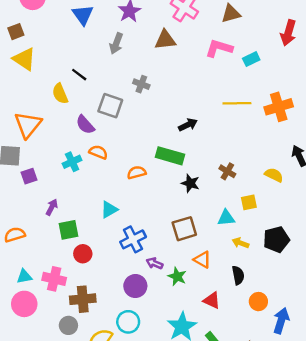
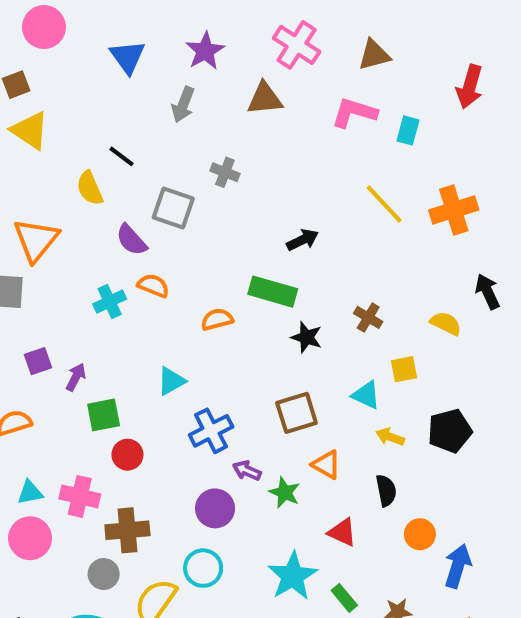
cyan rectangle: (251, 59) -> (408, 130), turned -49
yellow line: (237, 103) -> (384, 204), turned 48
purple square: (29, 176) -> (38, 361), moved
cyan triangle: (226, 218) -> (366, 395), turned 30

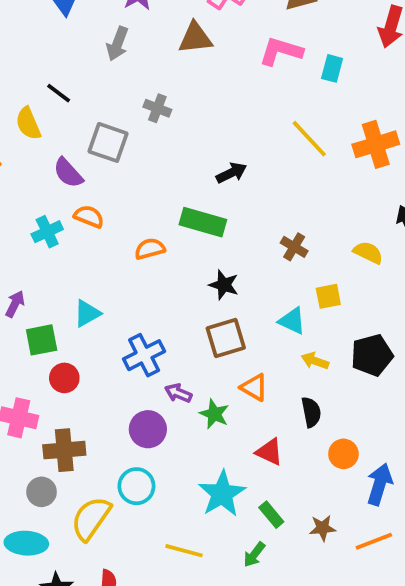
black star: (307, 337) -> (224, 285), moved
cyan triangle: (171, 381) -> (87, 313), moved

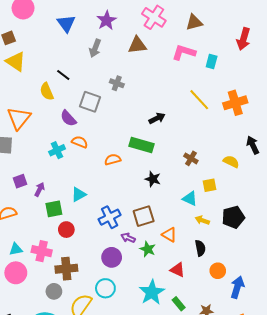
brown square: (226, 338) -> (144, 216), moved

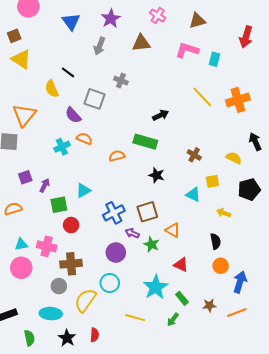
pink cross: (154, 17) -> (158, 15), size x0.7
black pentagon: (233, 217) -> (249, 189), moved
yellow arrow: (202, 220) -> (224, 213), moved
black semicircle: (200, 248) -> (216, 241), moved

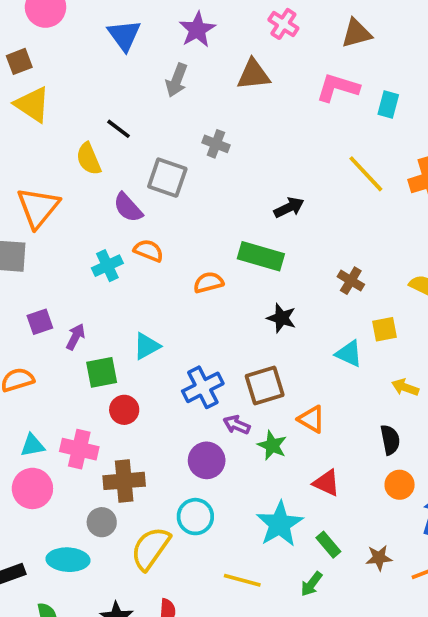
cyan ellipse: (51, 314) -> (68, 560), moved

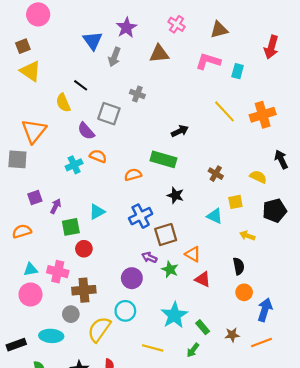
blue triangle: (124, 35) -> (93, 41), moved
blue cross: (203, 387) -> (141, 216), moved
red triangle: (326, 483) -> (203, 279), moved

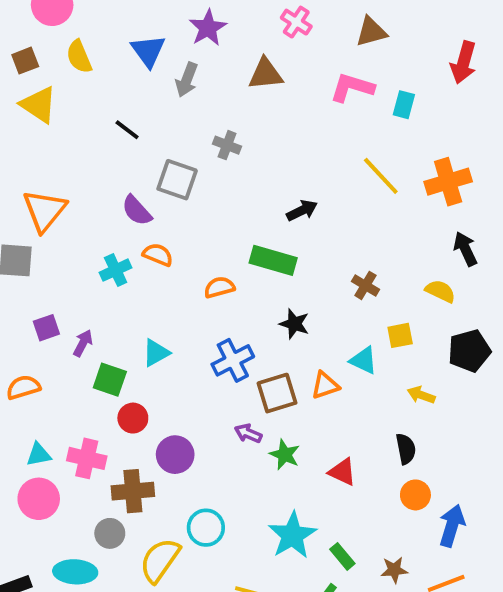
yellow semicircle: (63, 103) -> (79, 57), moved
black arrow: (281, 159) -> (465, 249), moved
green square: (71, 227) -> (110, 380), turned 30
orange triangle: (193, 254) -> (325, 385), moved, turned -49
purple circle: (132, 278) -> (175, 455), moved

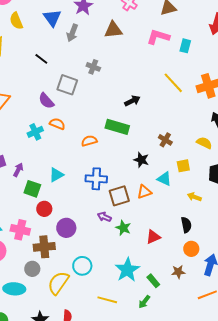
black star: (294, 324) -> (141, 160), moved
blue cross: (233, 360) -> (96, 179), turned 30
red triangle: (342, 472) -> (153, 237), turned -49
brown star: (394, 570) -> (178, 272), moved

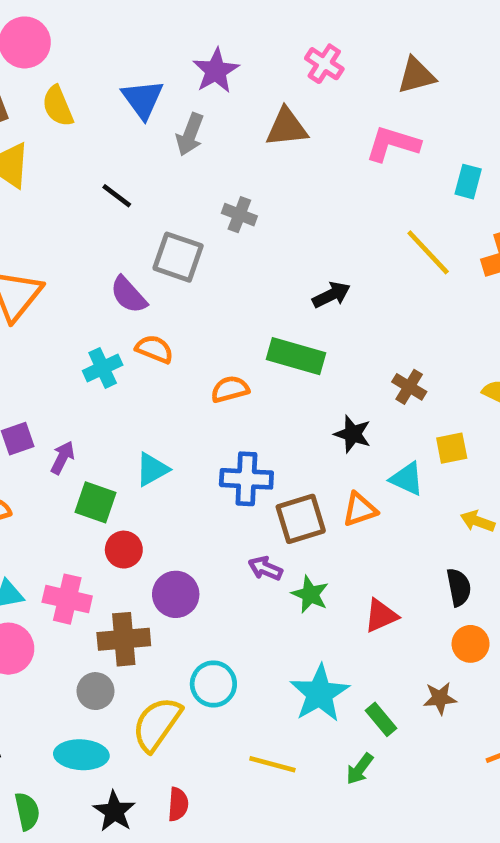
cyan rectangle: (185, 46) -> (468, 182), moved
cyan ellipse: (14, 289) -> (81, 755), moved

